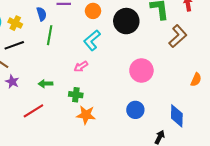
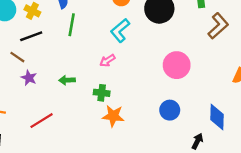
red line: (33, 111) -> (42, 121), moved

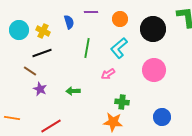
green line: (72, 25) -> (87, 48), moved
pink circle: (177, 65) -> (154, 70), moved
green cross: (102, 93) -> (122, 102), moved

